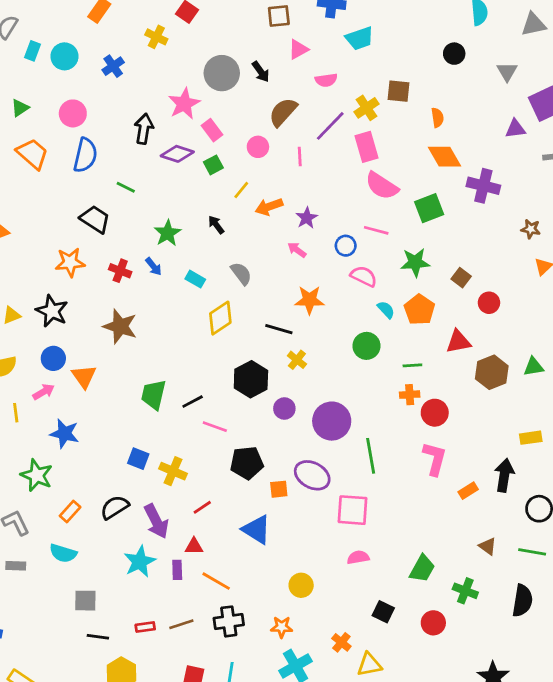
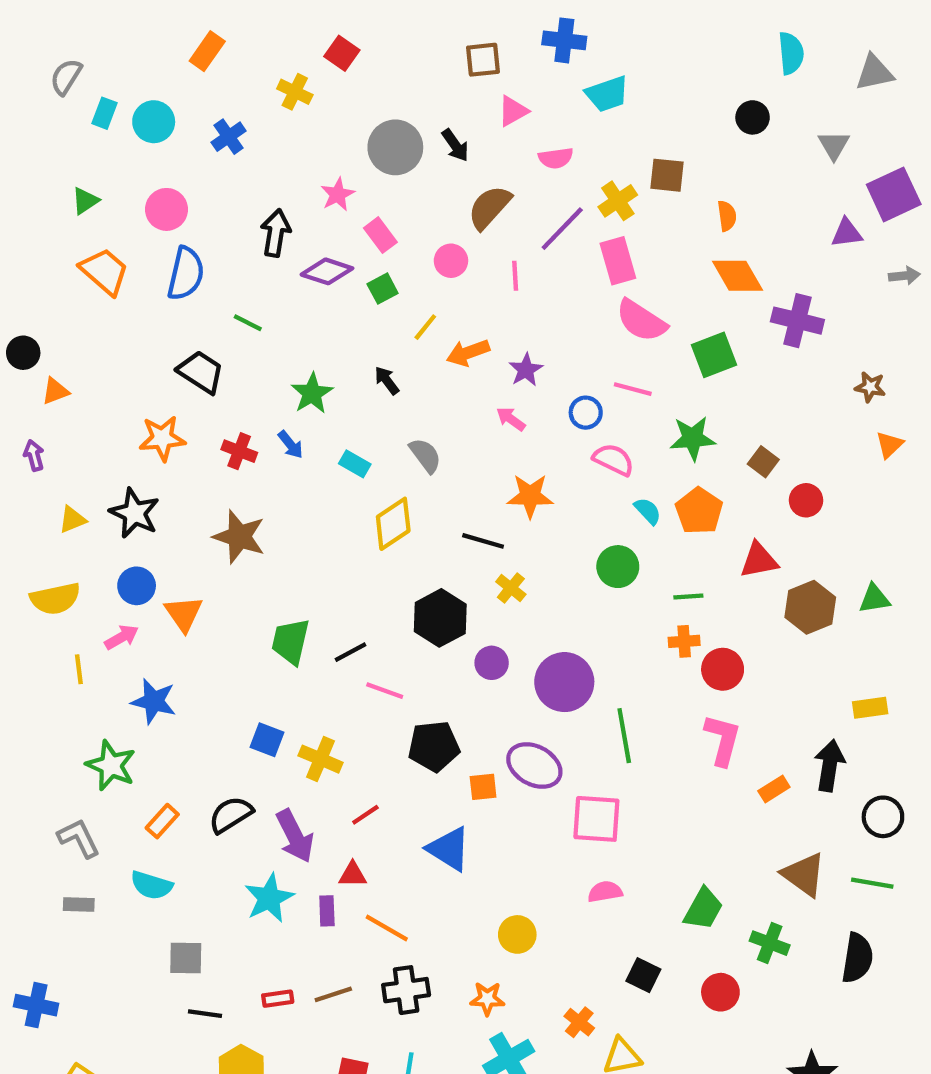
pink star: (184, 104) -> (338, 194), size x0.7
brown triangle: (488, 546) -> (804, 875), size x1.6

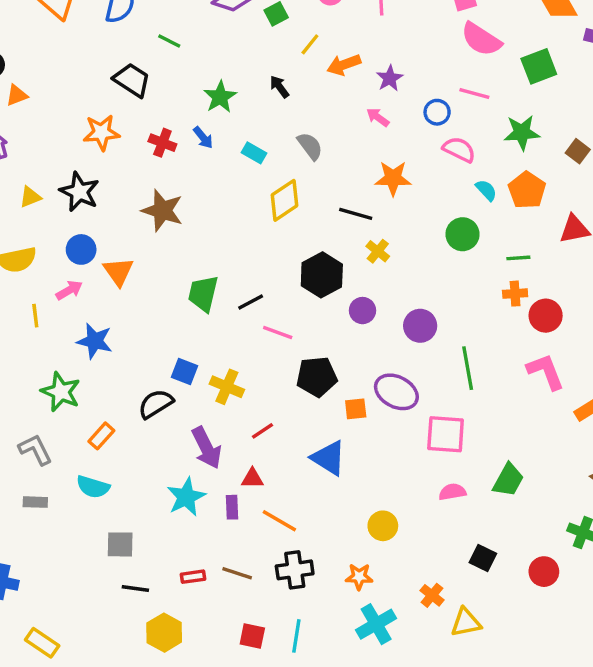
purple circle: (564, 682) -> (420, 326), size x0.7
pink L-shape: (723, 740) -> (546, 372), turned -36
black semicircle: (231, 815) -> (156, 404), moved
green trapezoid: (703, 909) -> (508, 480), moved
brown line: (333, 994) -> (237, 573), turned 36

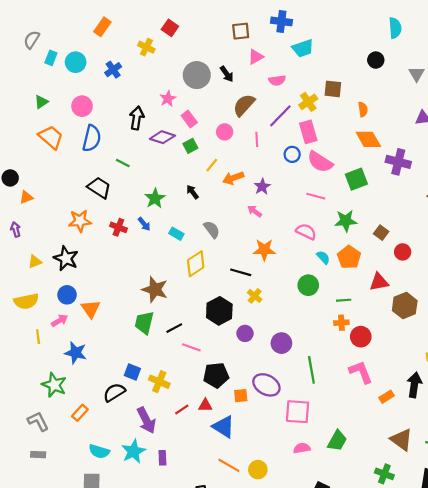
blue circle: (437, 112) -> (292, 154), moved
brown star: (162, 210) -> (155, 289), moved
red triangle: (252, 478) -> (205, 405), moved
cyan semicircle: (93, 487) -> (99, 451), moved
orange line: (279, 521) -> (229, 465), moved

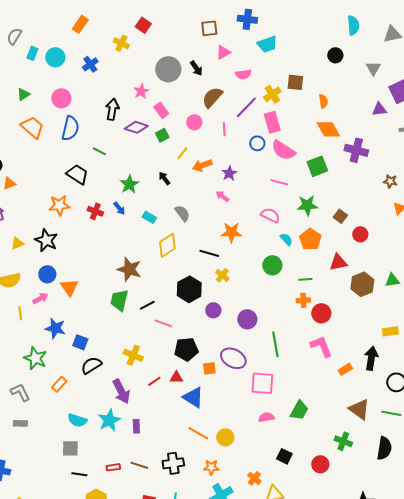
blue square: (132, 372) -> (80, 342), moved

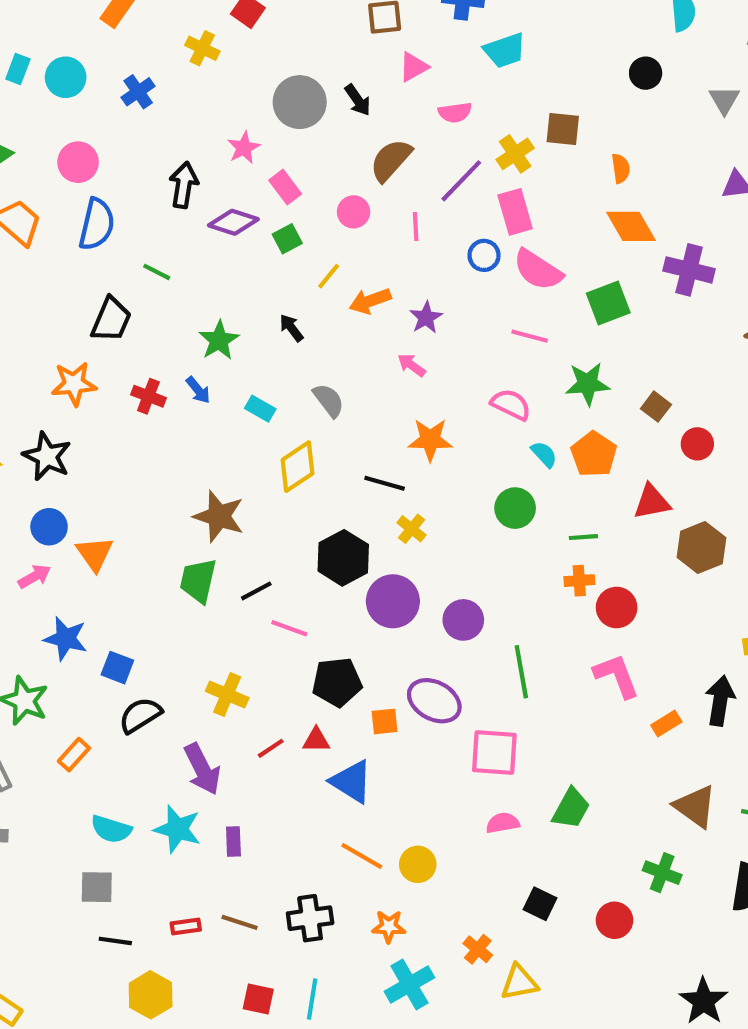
black trapezoid: (77, 174) -> (111, 320), turned 80
purple circle: (213, 310) -> (393, 601), size x1.6
cyan star: (109, 420) -> (177, 829), turned -30

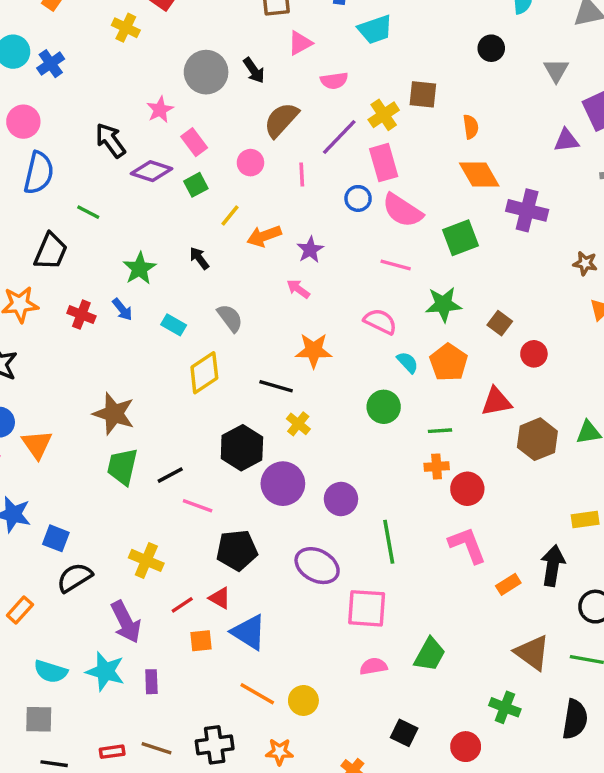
blue cross: (138, 92) -> (51, 64), moved
black arrow: (184, 185) -> (110, 140), turned -45
brown star: (219, 516) -> (114, 414), moved
orange square: (385, 721) -> (201, 641), moved
red triangle: (316, 740) -> (220, 598), turned 30

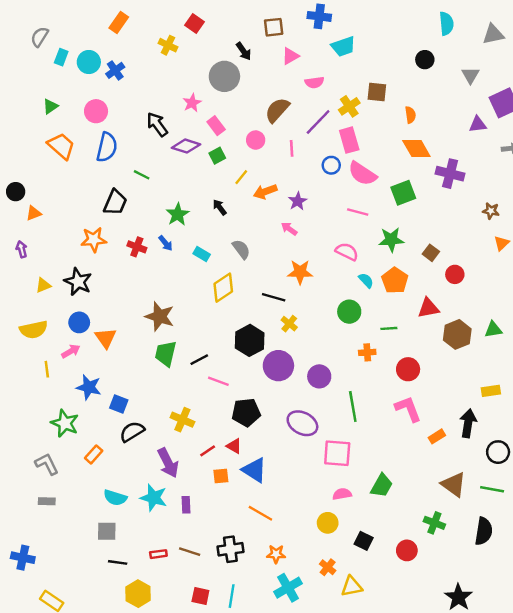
black arrow: (254, 70) -> (244, 51), moved
orange cross: (437, 467) -> (367, 352), moved
yellow circle: (303, 700) -> (328, 523), moved

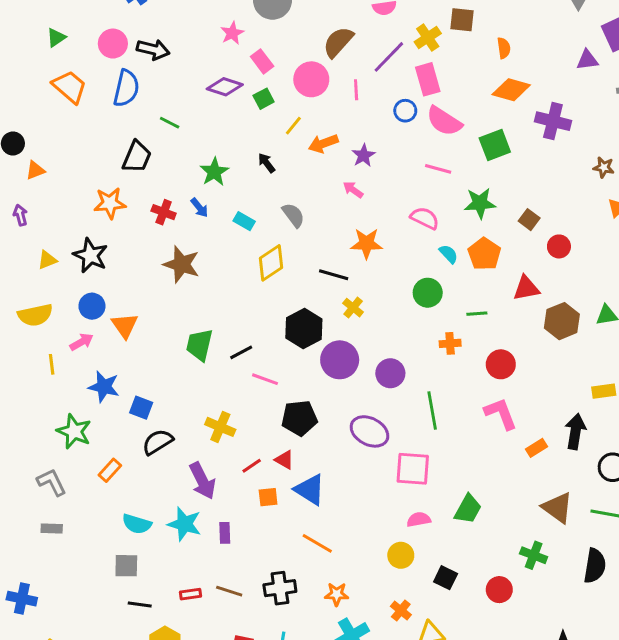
black arrow: (157, 124) -> (153, 50), moved, turned 140
pink circle: (256, 140) -> (311, 79), size x1.5
orange diamond: (416, 148) -> (511, 90), turned -44
brown star: (160, 316) -> (181, 264), moved

